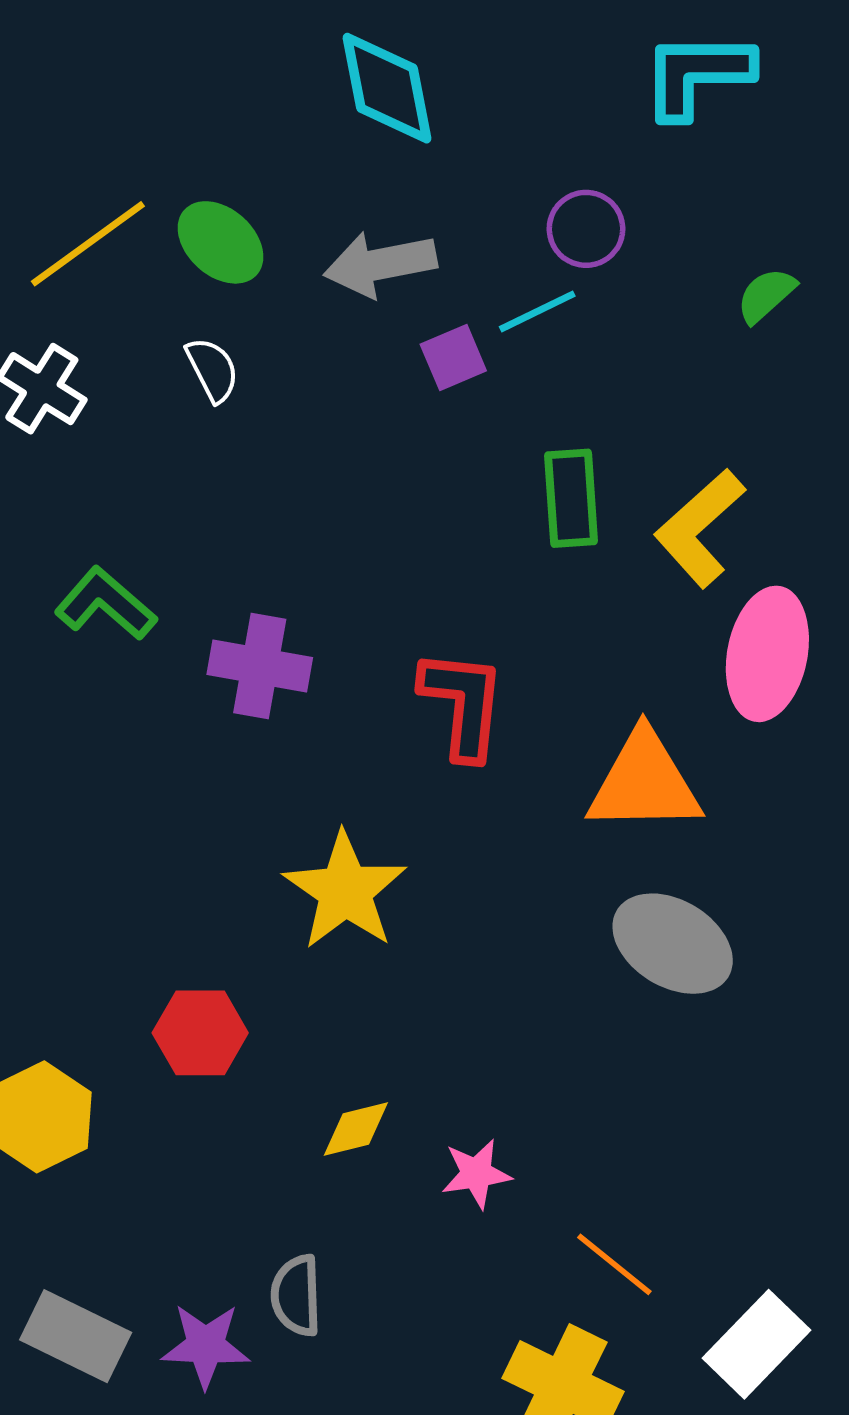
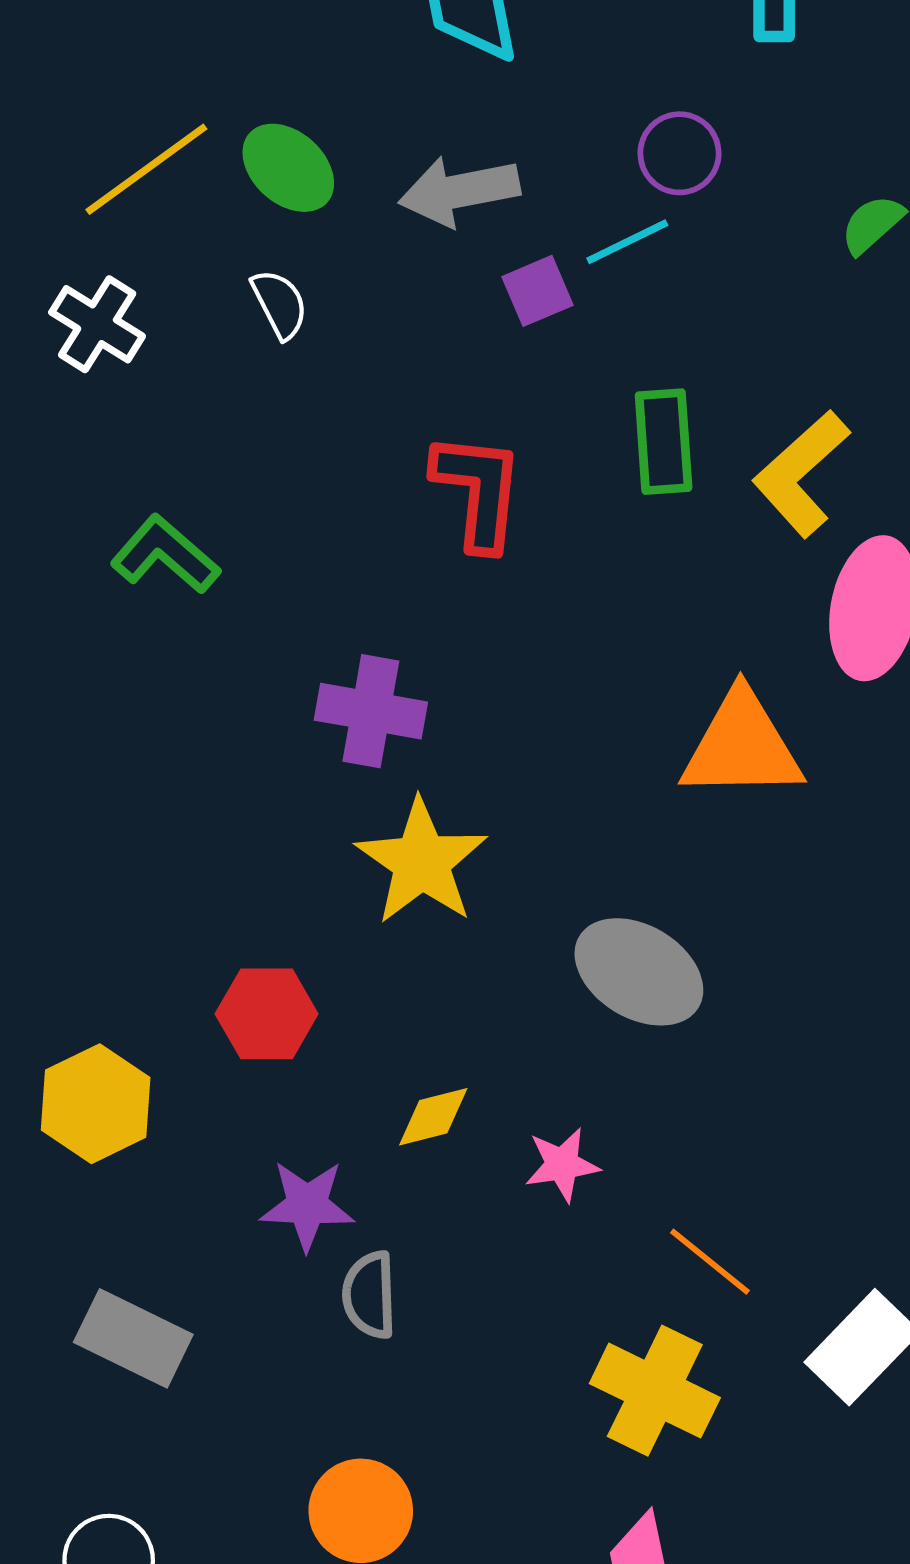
purple cross: (260, 666) -> (371, 711), moved
red L-shape: (463, 704) -> (478, 491), moved
gray ellipse: (673, 944) -> (639, 972), moved
purple star: (206, 1346) -> (307, 1205), moved

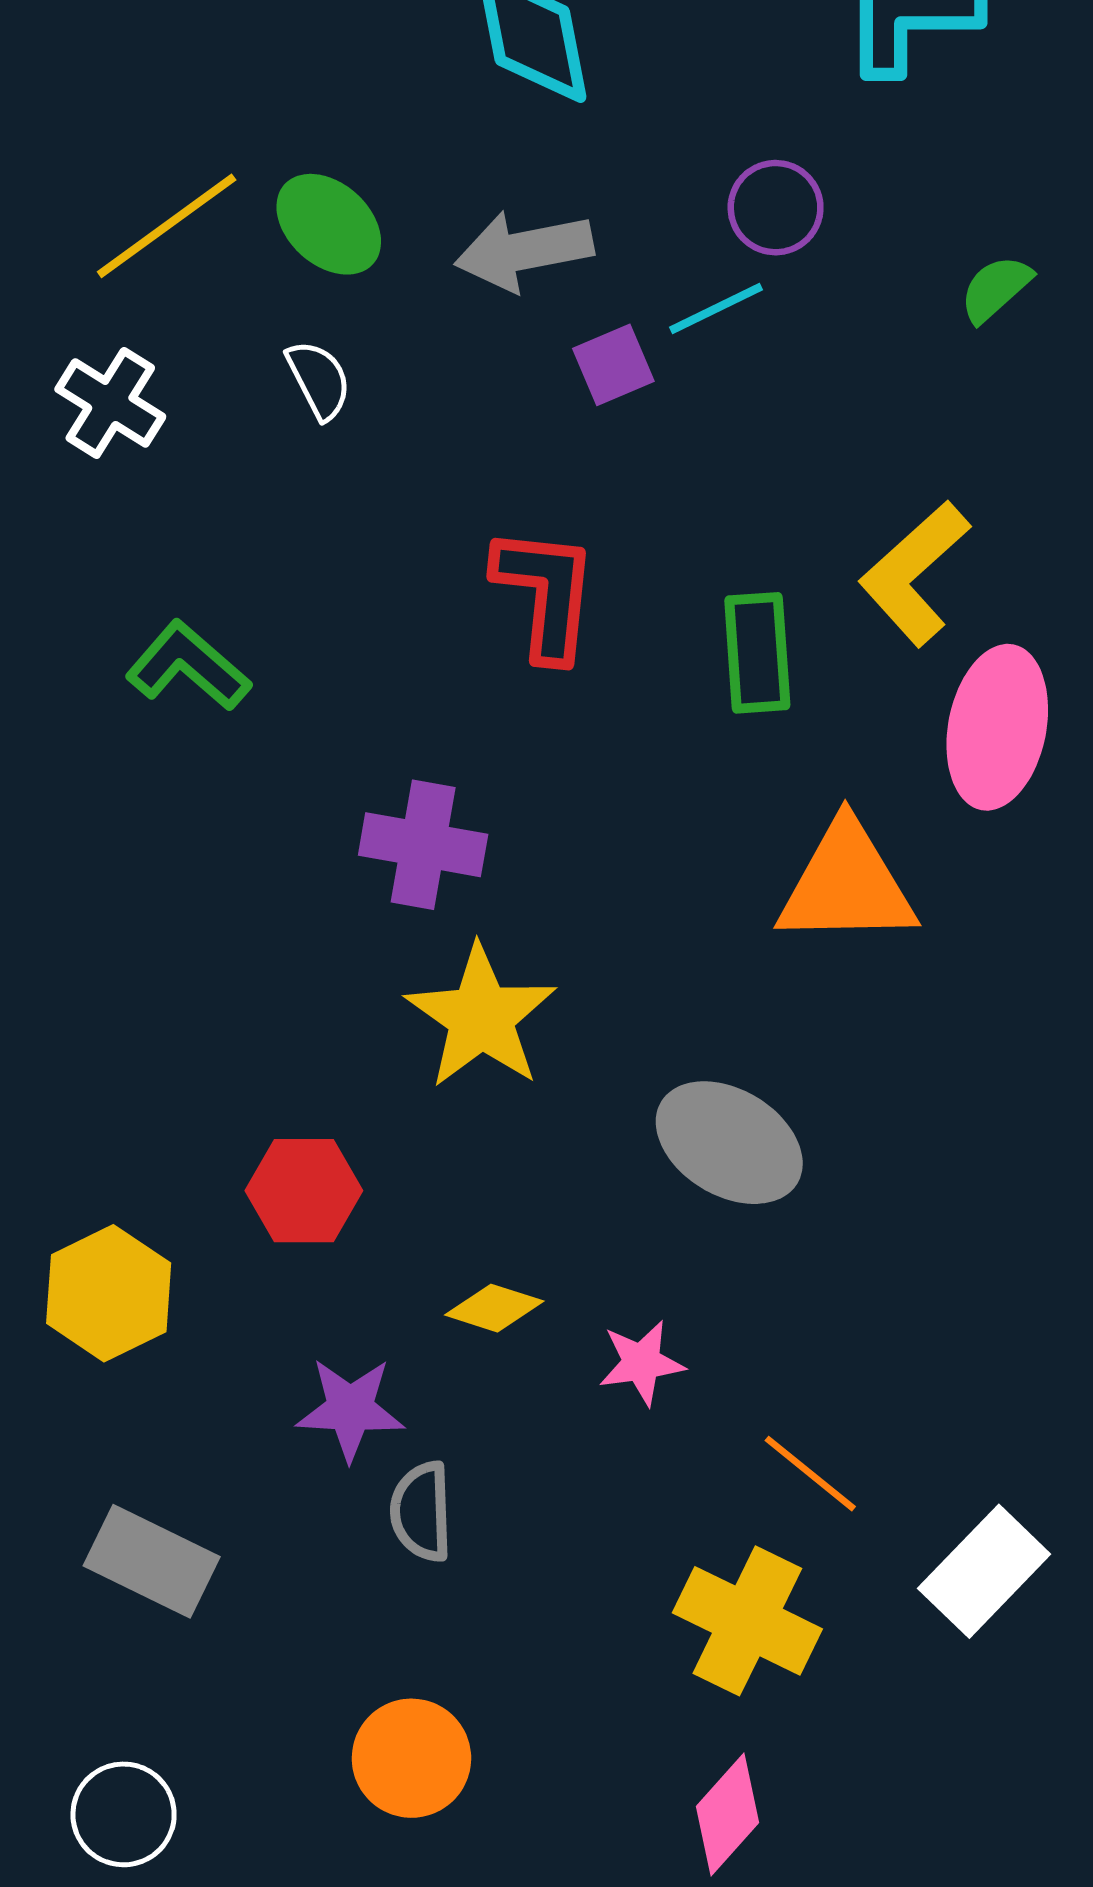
green rectangle: (664, 442) -> (757, 653), moved
yellow diamond: (433, 1117) -> (494, 1308), turned 32

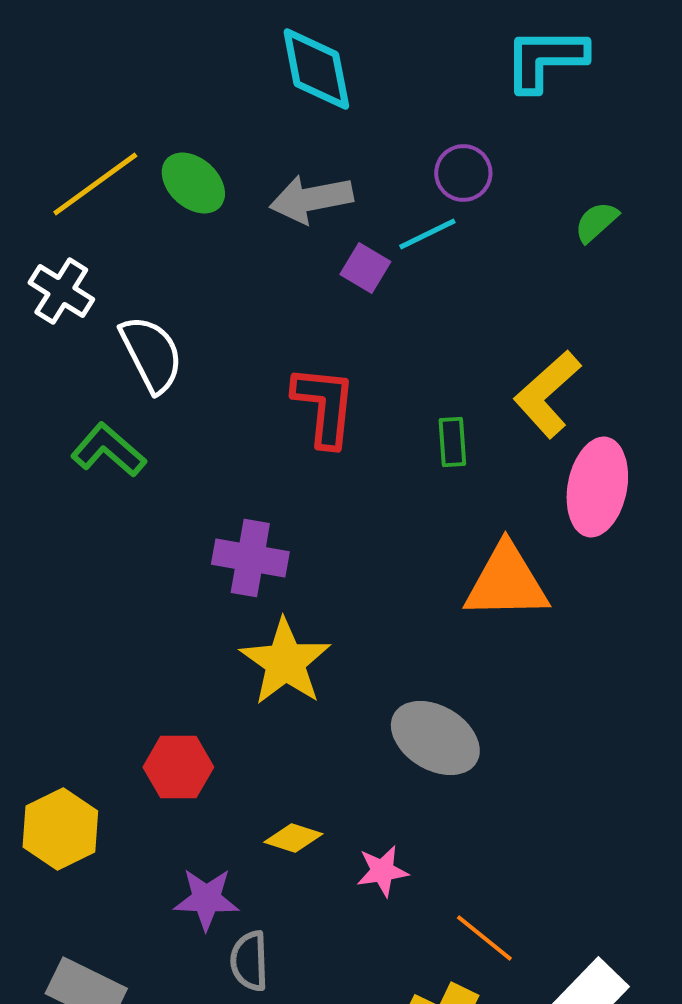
purple square: (613, 365) -> (365, 268), turned -36
white semicircle: (319, 380) -> (151, 354), moved, size x1.6
green rectangle: (757, 653) -> (452, 442), size x0.7

